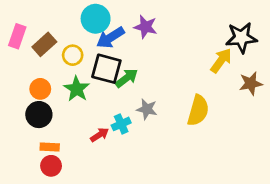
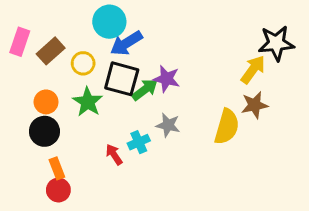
purple star: (145, 27) -> (167, 79), moved
brown star: (251, 83) -> (255, 105), moved
red arrow: (100, 135) -> (114, 154), turned -90
orange rectangle: (50, 147) -> (57, 168), turned 66

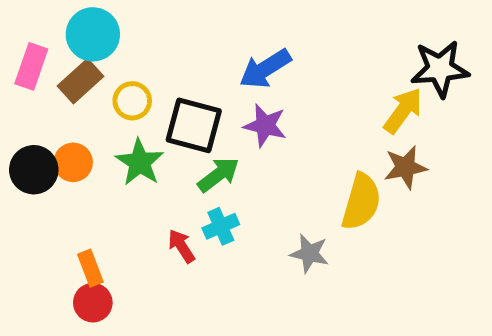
cyan circle: (109, 22) -> (93, 34), moved
blue arrow: (126, 43) -> (265, 69), moved
green arrow: (145, 90) -> (218, 175), moved
gray star: (168, 125) -> (309, 253), moved
black circle: (44, 131) -> (34, 170), moved

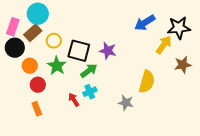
blue arrow: (265, 69) -> (145, 23), moved
brown star: (405, 167) -> (183, 65), moved
black circle: (34, 170) -> (15, 48), moved
red circle: (93, 303) -> (38, 85), moved

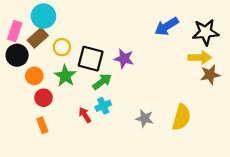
yellow arrow: (164, 45) -> (200, 57), moved, turned 54
yellow semicircle: (147, 82) -> (181, 117), moved

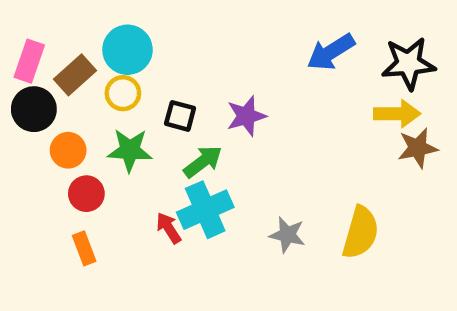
cyan circle: (43, 16) -> (127, 50), moved
black square: (91, 59) -> (180, 116), size x0.6
purple star: (124, 59) -> (246, 116), turned -30
green star: (65, 76) -> (130, 150), turned -30
cyan cross: (103, 106) -> (205, 210), size x1.6

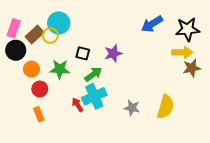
yellow circle: (123, 93) -> (50, 36), moved

